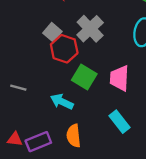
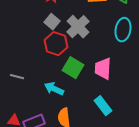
gray square: (52, 32) -> (52, 22), moved

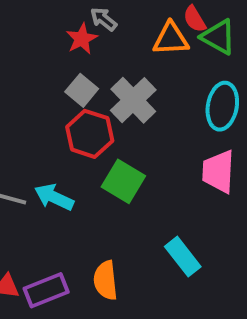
pink trapezoid: (103, 69) -> (218, 171), moved
cyan arrow: (54, 89) -> (54, 197), moved

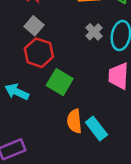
gray cross: (133, 100) -> (94, 32), moved, size x0.6
orange semicircle: (106, 280) -> (74, 121), moved

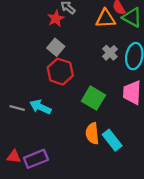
green square: (60, 82) -> (93, 98), moved

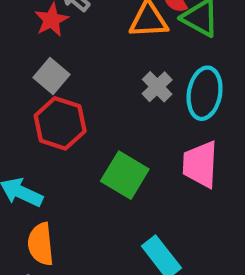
orange semicircle: (92, 133) -> (41, 244), moved

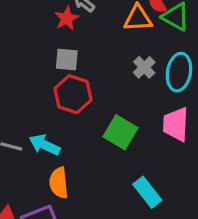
gray square: (51, 76) -> (67, 59), turned -35

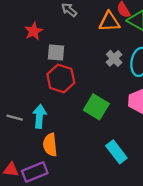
red star: (67, 18) -> (34, 31), moved
cyan arrow: (45, 145) -> (39, 116), turned 70

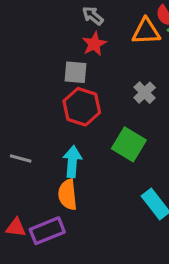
red star: (34, 31) -> (94, 44), moved
gray cross: (114, 58) -> (145, 93), moved
cyan arrow: (39, 116) -> (72, 162), moved

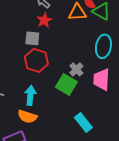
gray cross: (145, 93) -> (76, 69), moved
orange semicircle: (68, 195) -> (27, 116), turned -66

